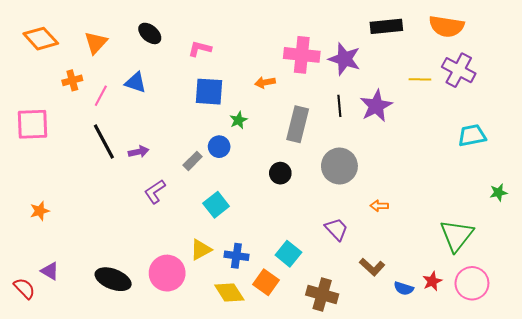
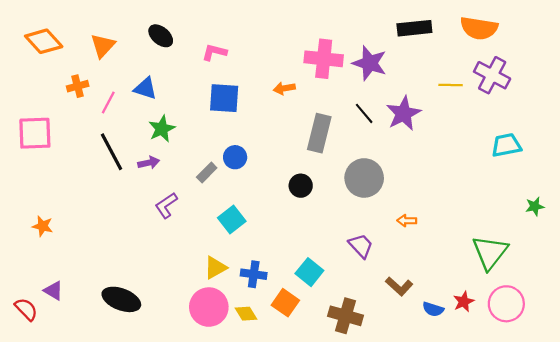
black line: (339, 106) -> (364, 113), turned -35
green star: (238, 120) -> (162, 129), moved, size x1.4
orange star: (40, 211) -> (43, 226), turned 30
pink circle: (167, 273) -> (209, 307), moved
yellow diamond: (229, 292) -> (246, 314), size x0.7

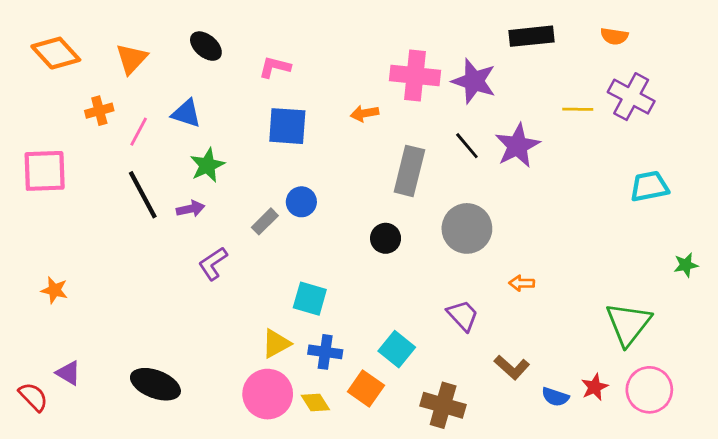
orange semicircle: (479, 28) -> (614, 36), size x0.6
cyan square: (232, 220) -> (310, 299), moved, turned -36

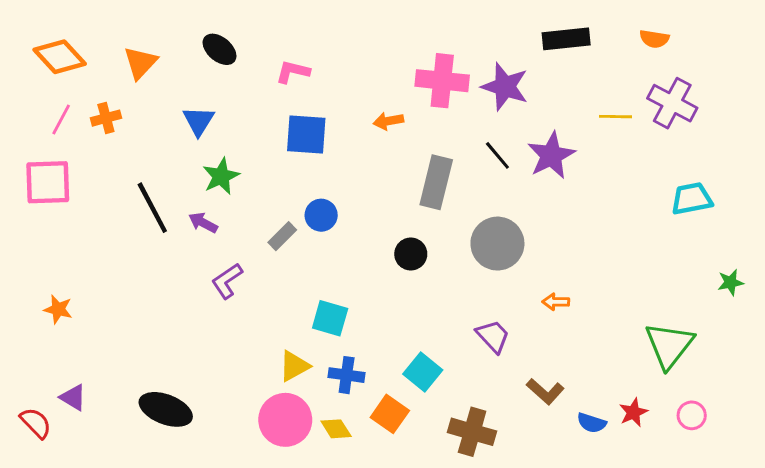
blue triangle: (186, 113) -> (199, 121), turned 44
pink line: (139, 132) -> (61, 120), moved
purple arrow: (191, 209) -> (203, 223), turned -140
pink circle: (649, 390) -> (692, 415), size x0.6

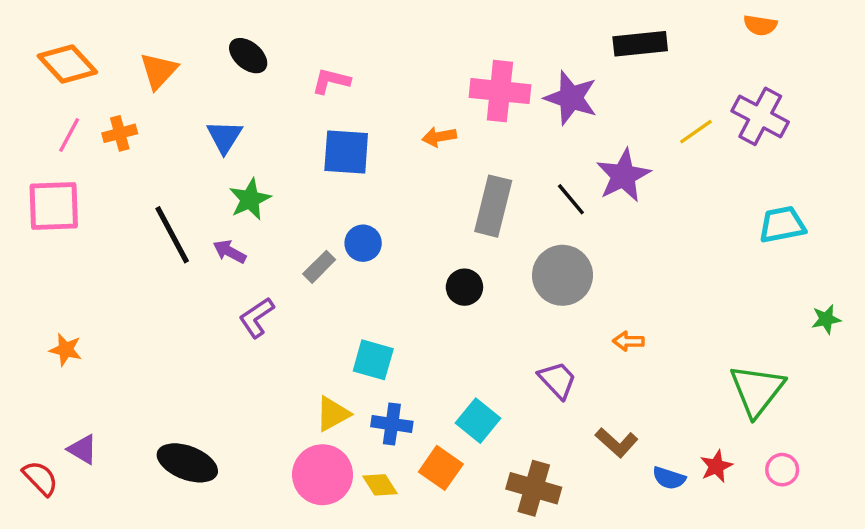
orange semicircle: (654, 39) -> (760, 25), moved
yellow line: (615, 117) -> (696, 132), turned -36
black line: (497, 155) -> (571, 199), moved

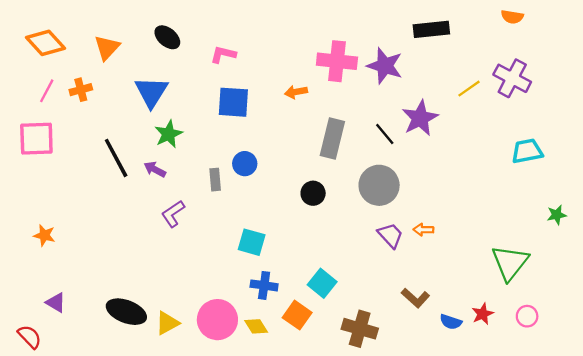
blue triangle: (225, 137) -> (151, 92), size x1.4
gray rectangle: (319, 267) -> (215, 180), turned -50
purple trapezoid: (557, 380) -> (390, 235), moved
yellow triangle: (333, 414) -> (167, 323), moved
red semicircle: (40, 478) -> (30, 337), moved

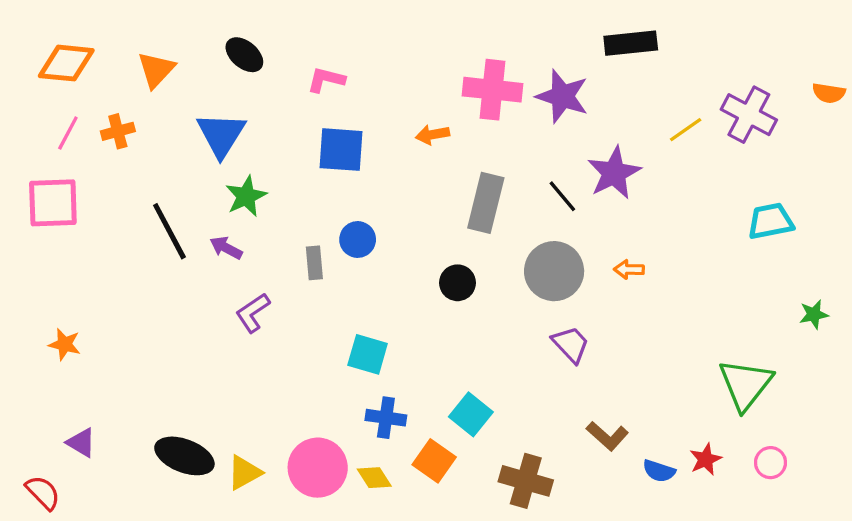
orange semicircle: (512, 17) -> (829, 93), moved
orange diamond: (46, 43) -> (66, 63), turned -42
orange arrow: (423, 230) -> (629, 269), moved

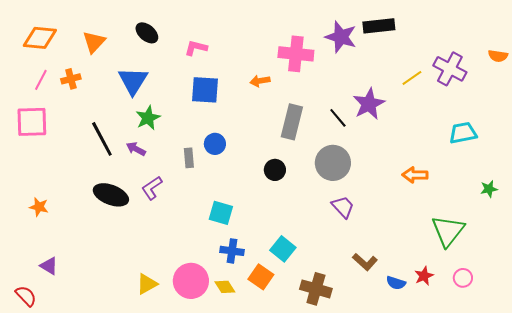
purple star: (562, 96) -> (341, 37), moved
orange arrow: (629, 269) -> (415, 175), moved, size x1.4
black ellipse: (184, 456) -> (111, 195), moved

